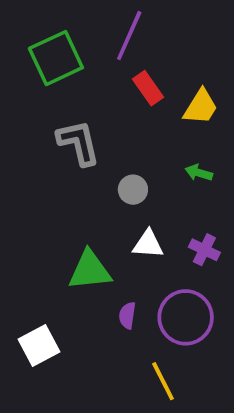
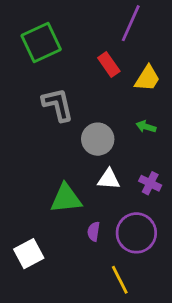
purple line: (129, 36) -> (131, 23), moved
gray circle: (133, 190) -> (98, 139), size x1.5

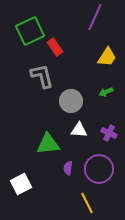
red rectangle: (109, 65) -> (55, 47), moved
green arrow: (146, 127) -> (106, 92), turned -40

